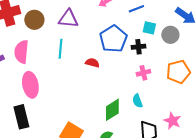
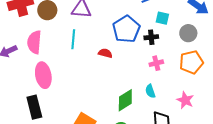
gray circle: (170, 35) -> (188, 33), moved
pink star: (172, 121) -> (185, 100), moved

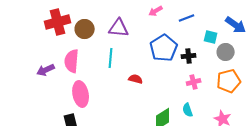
cyan square: (162, 18) -> (211, 37), moved
red semicircle: (105, 53) -> (136, 79), moved

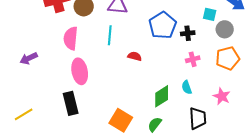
purple arrow: (46, 70) -> (29, 58), moved

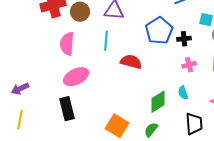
red semicircle: (135, 56) -> (131, 62), size x1.5
purple arrow: (29, 58) -> (20, 89), moved
pink ellipse: (80, 71) -> (76, 77), turned 75
yellow line: (24, 114) -> (20, 120), turned -48

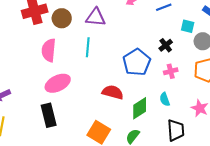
blue pentagon: (159, 31) -> (137, 62), moved
black cross: (184, 39) -> (166, 45), turned -32
red semicircle: (131, 62) -> (113, 92), moved

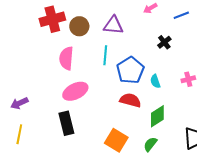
black cross: (166, 45) -> (164, 42), moved
blue pentagon: (137, 62) -> (130, 70), moved
cyan semicircle: (165, 99) -> (155, 81), moved

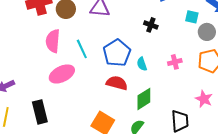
black cross: (164, 42) -> (151, 25), turned -32
cyan line: (105, 55) -> (82, 49), moved, turned -30
black rectangle: (66, 123) -> (40, 112), moved

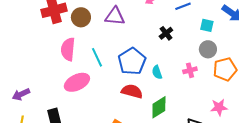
black cross: (151, 25) -> (166, 33), turned 32
gray circle: (207, 32) -> (208, 49), moved
pink star: (204, 99) -> (219, 107), turned -30

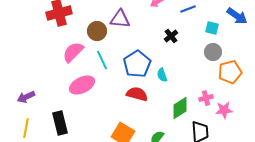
brown circle: (81, 17) -> (97, 31), moved
pink semicircle: (68, 49) -> (73, 52), turned 40
pink cross: (190, 70) -> (206, 98), moved
green diamond: (159, 107) -> (180, 108), moved

